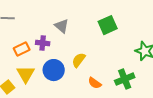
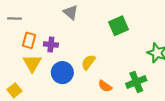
gray triangle: (62, 26) -> (71, 12), moved
orange rectangle: (22, 49) -> (29, 40), moved, turned -49
yellow triangle: (26, 74) -> (32, 63), moved

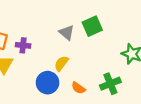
gray triangle: (71, 12) -> (67, 33), moved
blue circle: (62, 73) -> (48, 83), moved

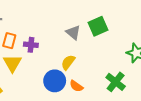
green cross: (110, 84) -> (116, 82), turned -30
orange semicircle: (78, 88) -> (76, 86), moved

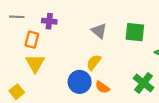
green square: (98, 26) -> (135, 32), moved, turned 30
purple cross: (31, 45) -> (49, 21), moved

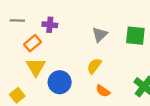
gray triangle: (99, 31) -> (100, 35), turned 35
orange rectangle: (32, 40) -> (33, 43), turned 35
blue circle: (80, 82) -> (60, 82), moved

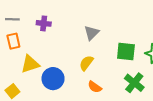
green square: (135, 36) -> (126, 52), moved
orange rectangle: (33, 43) -> (13, 41), moved, turned -63
yellow triangle: (36, 67) -> (30, 64), turned 42

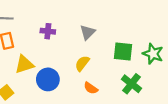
purple cross: (44, 23) -> (48, 31), moved

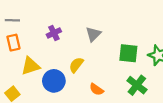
purple cross: (48, 31) -> (54, 33), turned -32
yellow semicircle: (82, 63) -> (76, 65), moved

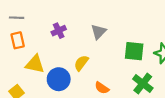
yellow triangle: (30, 66) -> (35, 64), turned 30

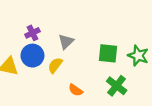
gray triangle: (99, 32) -> (66, 42), moved
blue circle: (59, 79) -> (32, 56), moved

